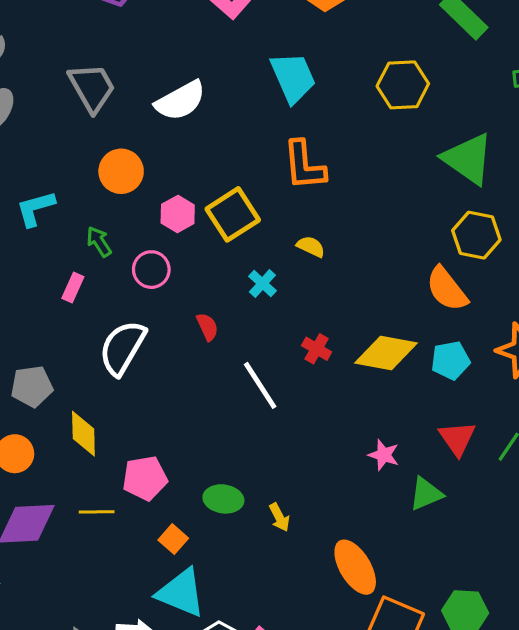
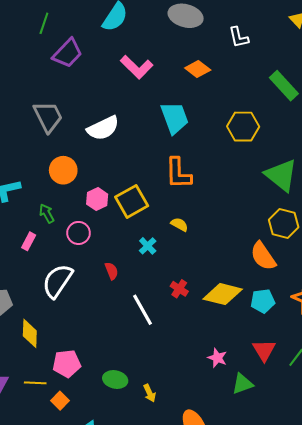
orange square: (173, 539) -> (60, 401), moved

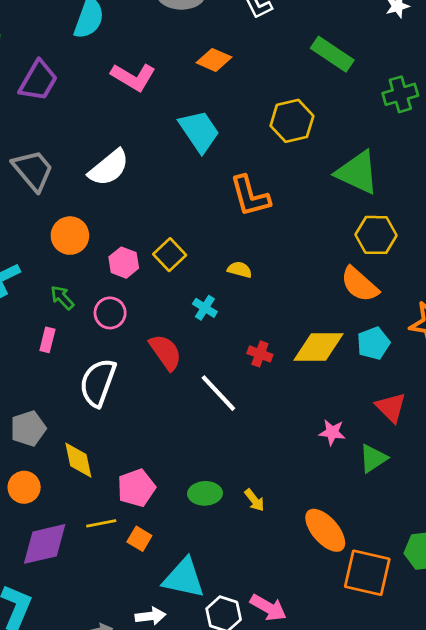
orange L-shape: (178, 173) -> (250, 196), moved
yellow square: (132, 201) -> (170, 255), size x0.7
red semicircle: (112, 271) -> (166, 352), size x1.6

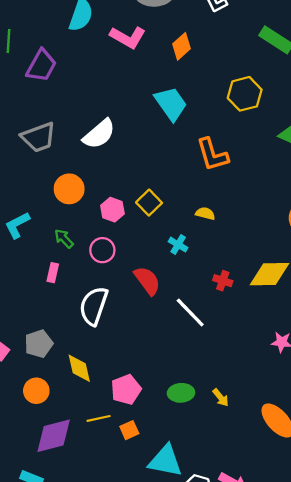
orange diamond: (214, 60) -> (181, 46), turned -64
pink L-shape: (133, 77) -> (128, 37), moved
gray trapezoid: (33, 170) -> (39, 137), turned 111
orange square: (139, 539) -> (129, 430), turned 36

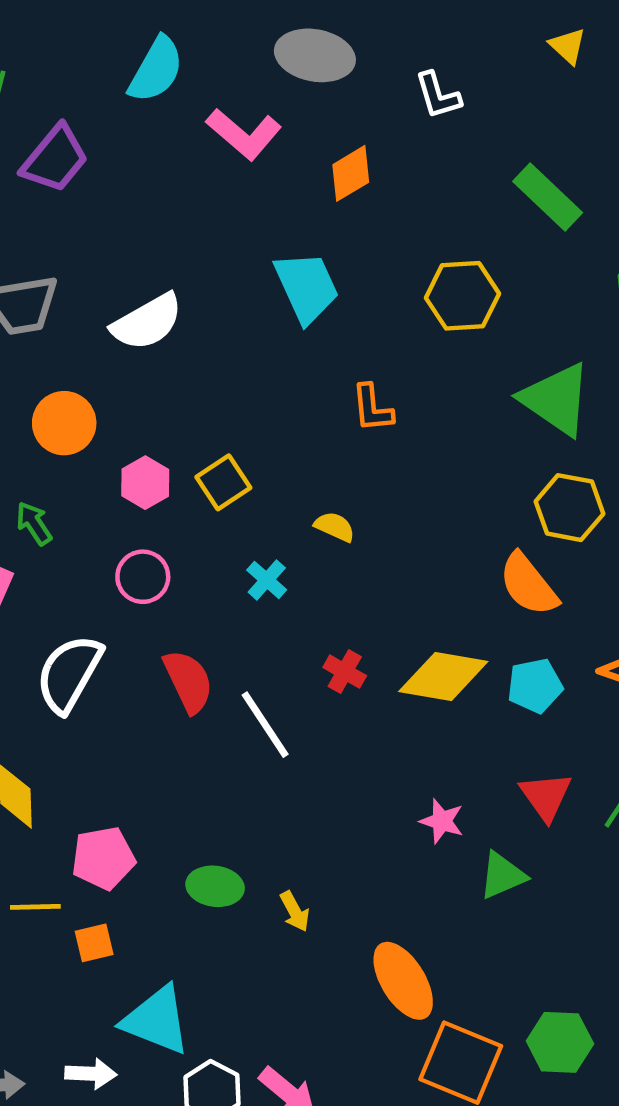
orange L-shape: (212, 155) -> (372, 408), size x0.7
pink circle: (102, 250) -> (143, 577), moved
red semicircle: (147, 281) -> (188, 681), moved

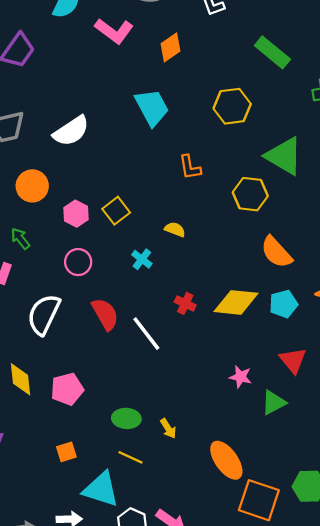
yellow hexagon: (569, 508) -> (250, 194), moved
pink pentagon: (103, 858) -> (67, 389), moved
yellow line: (35, 907) -> (130, 457), moved, turned 30

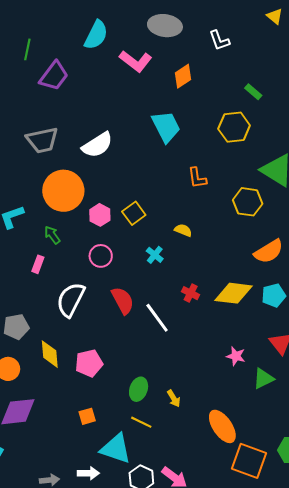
green rectangle: (272, 52) -> (253, 92), moved, size x0.6
orange circle: (32, 186) -> (63, 191), size x1.5
orange semicircle: (276, 252) -> (269, 251), turned -80
green ellipse: (126, 418) -> (139, 389), turned -75

